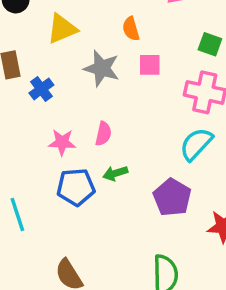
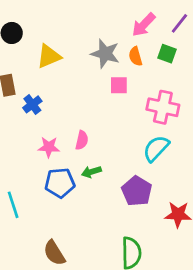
orange semicircle: (131, 29) -> (135, 56), moved
green square: (210, 44) -> (167, 54), moved
gray star: (102, 68) -> (105, 54), moved

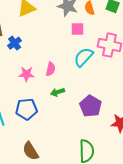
cyan semicircle: (156, 148) -> (84, 57), moved
blue pentagon: (60, 183) -> (27, 109), moved

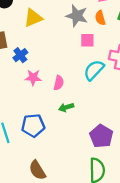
pink star: (27, 74) -> (33, 78), moved
purple pentagon: (91, 106) -> (101, 136), moved

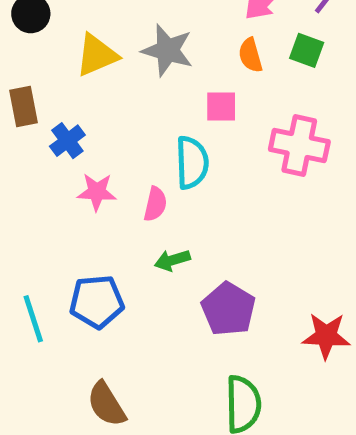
gray star: (77, 16) -> (167, 50), moved
cyan semicircle: (94, 70) -> (192, 163), moved, turned 135
purple pentagon: (101, 136) -> (228, 309), moved

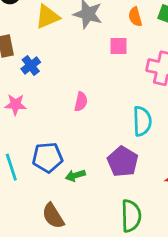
cyan semicircle: (192, 163) -> (142, 121), moved
pink star: (97, 192) -> (15, 104), moved
green arrow: (172, 260) -> (75, 175), moved

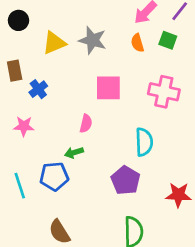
pink square: (118, 46) -> (108, 88), moved, size x1.5
green arrow: (75, 175) -> (74, 153), moved

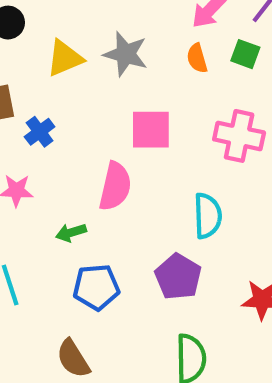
pink semicircle: (86, 123) -> (115, 186), size x1.6
green arrow: (74, 153) -> (71, 233), moved
blue pentagon: (54, 176) -> (96, 287), moved

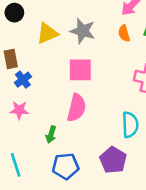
pink square: (151, 130) -> (80, 70), moved
blue cross: (40, 132) -> (23, 80), moved
green arrow: (71, 233) -> (51, 134), turned -56

